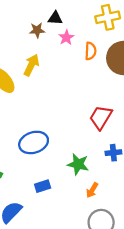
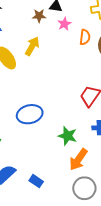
blue rectangle: (43, 186) -> (36, 181), moved, turned 48
orange arrow: (92, 190) -> (78, 159), size x1.6

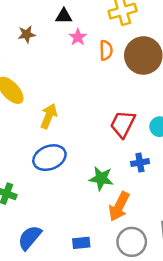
brown star: (39, 16) -> (27, 34), moved
yellow arrow: (32, 46) -> (49, 116), moved
blue rectangle: (36, 181) -> (81, 243), moved, turned -32

